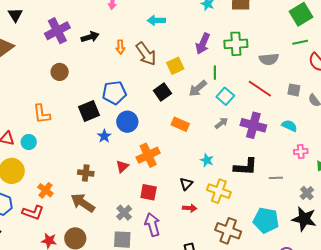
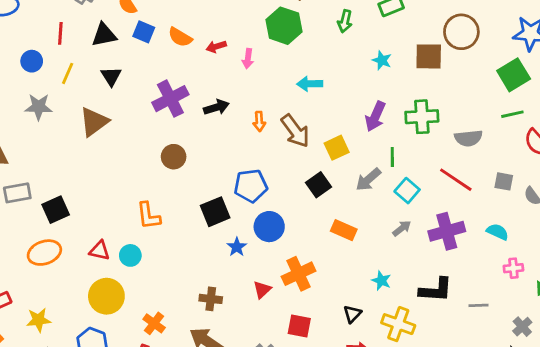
purple cross: (253, 125) -> (447, 231), turned -30

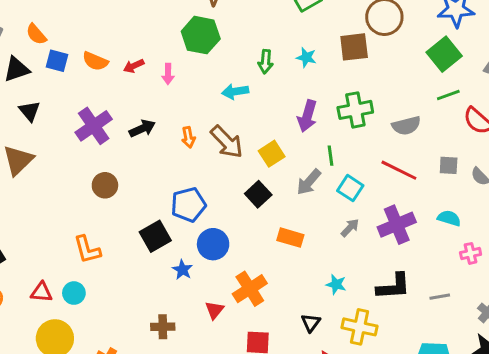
green arrow: (345, 21) -> (266, 62), moved

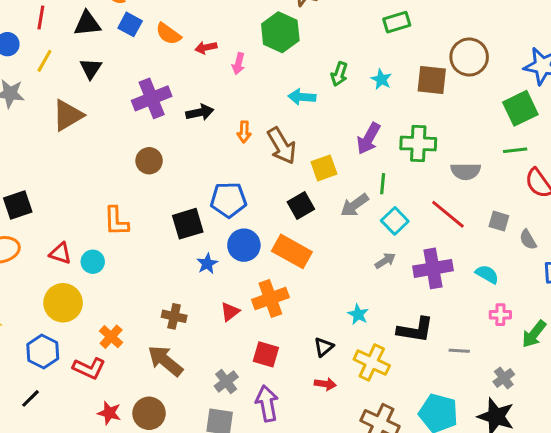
orange rectangle: (290, 238) -> (292, 251), moved, size x1.4

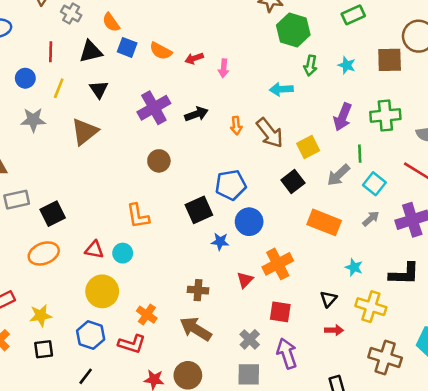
green hexagon: (280, 32) -> (293, 30), moved
orange rectangle: (292, 251) -> (324, 222), moved
blue star: (207, 264) -> (220, 242), turned -30

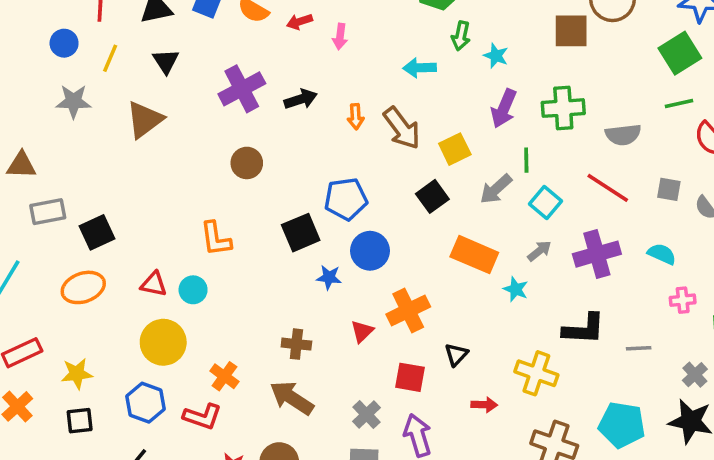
cyan star: (347, 65) -> (496, 56), moved
cyan star: (354, 267) -> (516, 289), moved
black triangle: (328, 299) -> (456, 355), moved

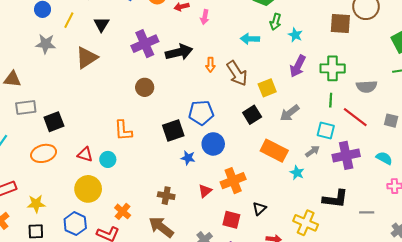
black arrow: (301, 99) -> (179, 52), size x1.4
green line: (526, 160) -> (331, 100), moved
cyan square: (546, 203) -> (326, 130), moved, turned -30

